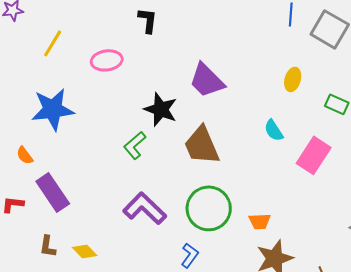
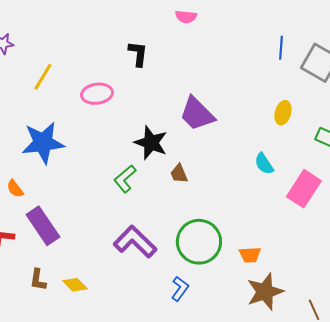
brown trapezoid: (202, 145) -> (179, 174), moved, size x0.5

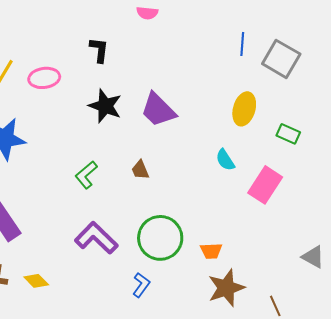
pink ellipse: (97, 94) -> (44, 78), moved
yellow ellipse: (283, 113) -> (244, 109), size x1.4
black star: (151, 143) -> (105, 106), moved

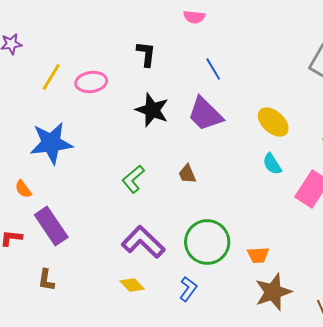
blue line: (242, 44) -> (213, 69), moved, turned -35
yellow ellipse: (244, 109) -> (273, 122), moved, turned -64
yellow diamond: (36, 281) -> (132, 285), moved

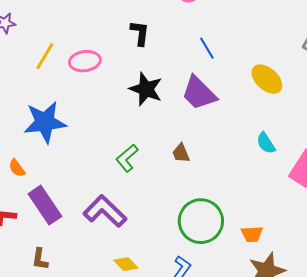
yellow ellipse: (273, 122) -> (267, 79), moved
purple L-shape: (143, 242) -> (105, 211), moved

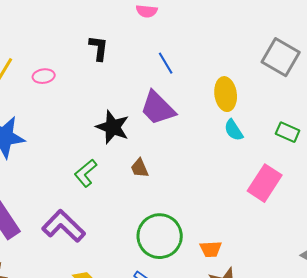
pink ellipse: (85, 61) -> (44, 76), size x0.7
yellow ellipse: (267, 79) -> (226, 94), turned 40
black star: (146, 89) -> (113, 127), moved
cyan semicircle: (266, 143) -> (234, 130), moved

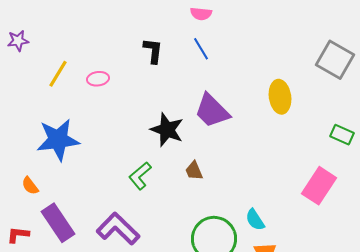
blue line: (166, 63) -> (201, 49), moved
cyan semicircle: (234, 130) -> (255, 220), moved

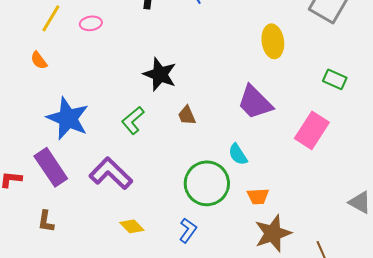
purple trapezoid: (212, 111) -> (255, 102), moved
blue star: (58, 140) -> (68, 118), moved, turned 30
orange semicircle: (30, 186) -> (39, 60), moved
cyan semicircle: (255, 220) -> (238, 154), moved

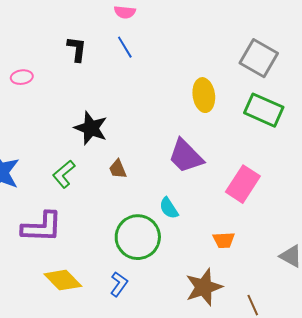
green rectangle: (335, 79) -> (264, 110), moved, size x1.6
purple L-shape: (111, 173) -> (42, 227), turned 138
orange trapezoid: (258, 196) -> (224, 240), moved
yellow diamond: (132, 226) -> (63, 280), size x1.5

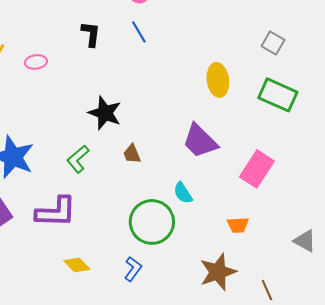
gray square: (259, 58) -> (273, 43), size x0.6
yellow diamond: (63, 280) -> (77, 265), size x0.7

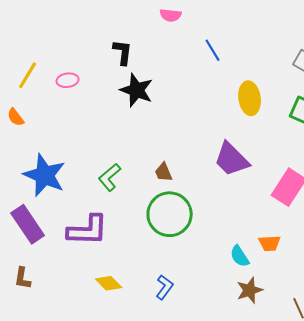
blue line: (139, 32) -> (213, 50), moved
black star: (105, 113) -> (137, 90), moved
cyan semicircle: (183, 193) -> (240, 256), moved
green circle: (152, 222) -> (170, 214), moved
brown star: (218, 272) -> (250, 290), size x0.7

